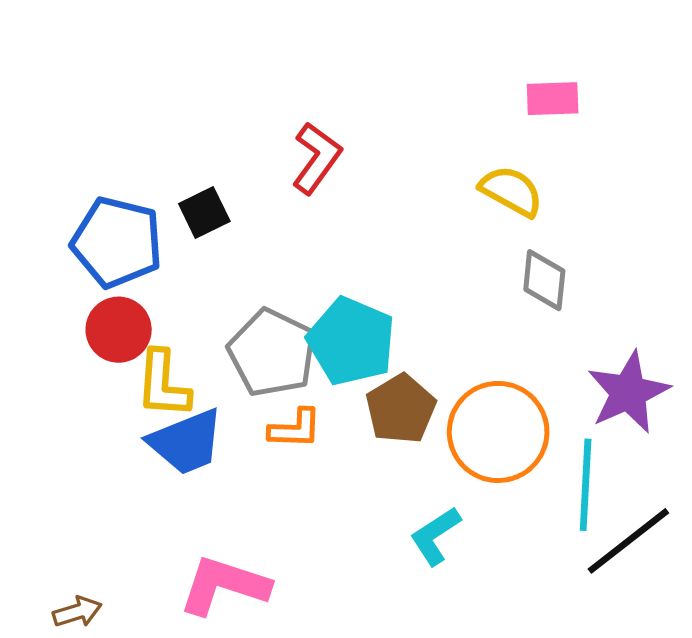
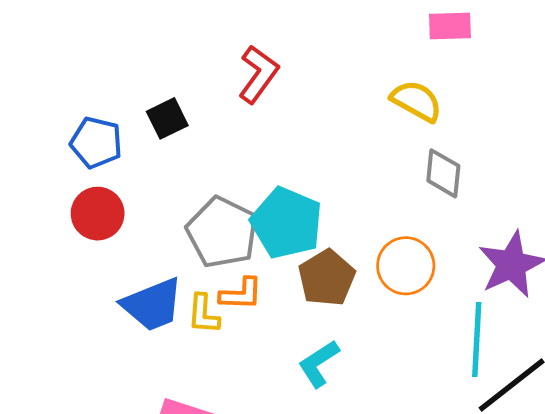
blue pentagon: (117, 242) -> (96, 143), size x0.7
yellow L-shape: (163, 384) -> (203, 314), moved, size x0.7
orange circle: (498, 432) -> (406, 266), moved, size x0.7
cyan L-shape: (435, 536) -> (319, 364), moved

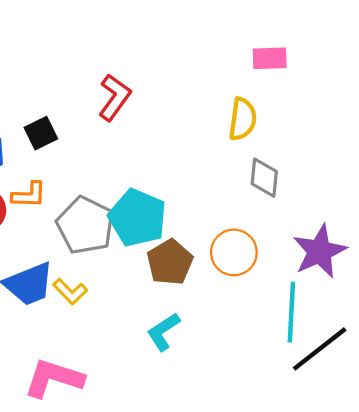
yellow semicircle: (416, 101) -> (243, 119), turned 69
orange L-shape: (241, 294) -> (29, 195), moved
yellow L-shape: (203, 314) -> (70, 292), turned -48

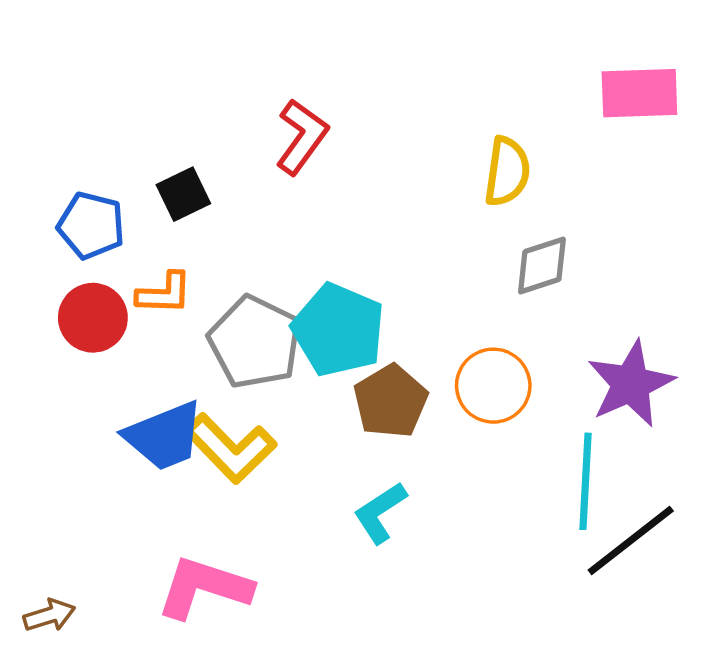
pink rectangle: (270, 58) -> (639, 93), moved, size x1.4
gray diamond: (264, 178) -> (542, 266), turned 66
yellow L-shape: (70, 292) -> (230, 448), size x1.6

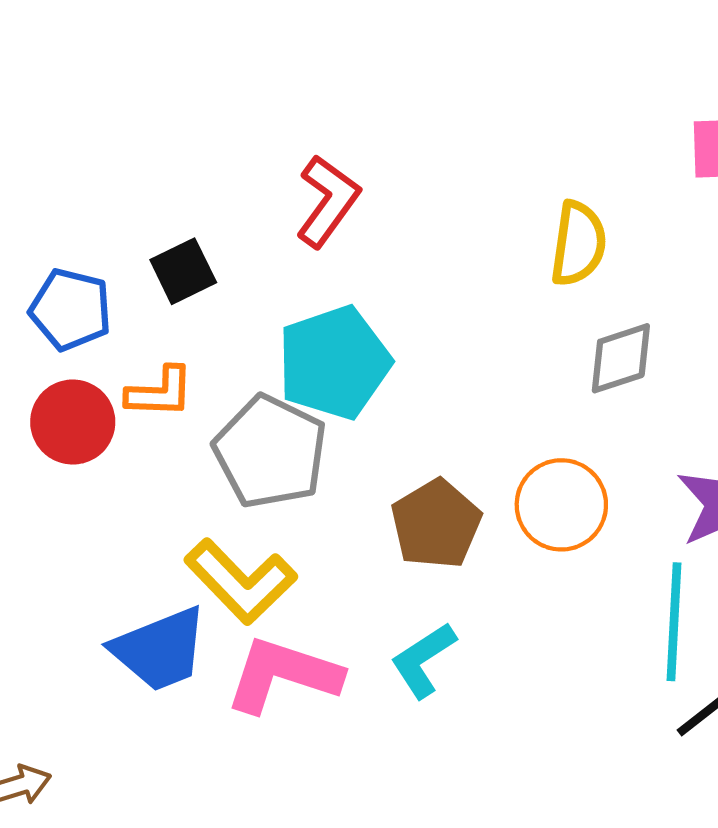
cyan pentagon: (338, 330) -> (334, 363), moved, turned 30
blue trapezoid: (164, 436) -> (160, 649), moved
pink L-shape: (204, 588) -> (283, 675), moved

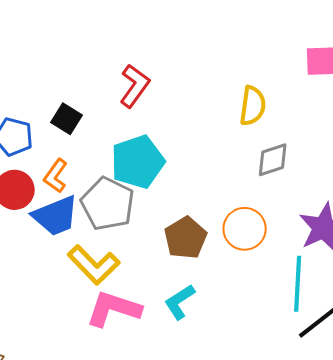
black square: (183, 271) -> (67, 119), turned -32
orange L-shape: (160, 392) -> (56, 176), turned 124
blue trapezoid: (160, 649) -> (56, 216), moved

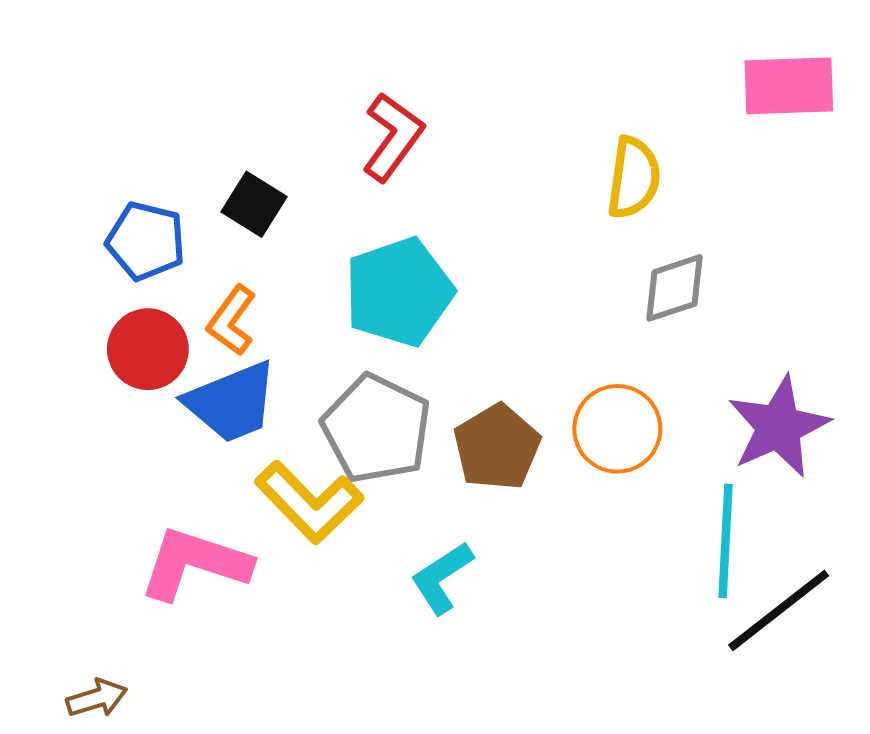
gray pentagon: (108, 204) -> (376, 429), moved
cyan L-shape: (180, 302) -> (442, 578), moved
pink L-shape: (114, 309) -> (195, 563), moved

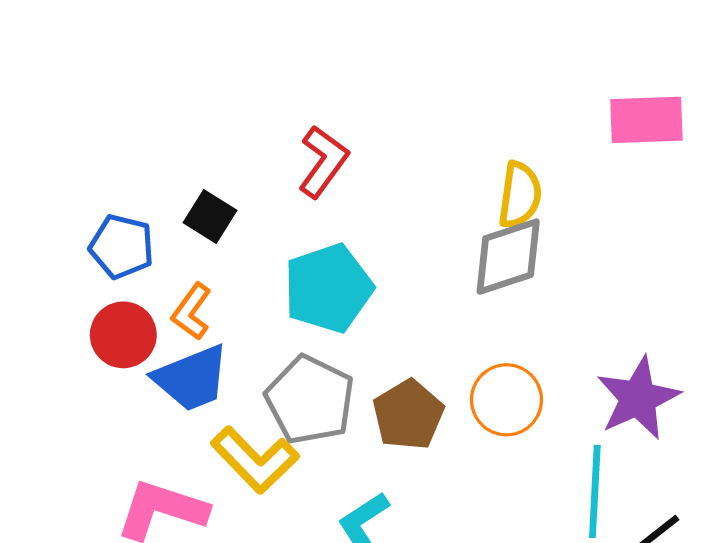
gray diamond: (674, 288) -> (508, 257), moved, size x1.4

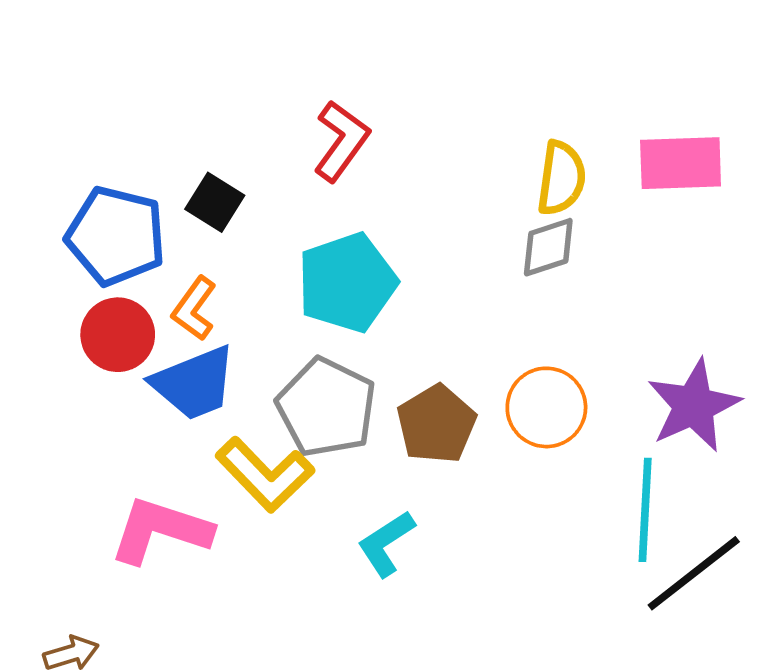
pink rectangle: (646, 120) -> (681, 163), moved
blue pentagon: (122, 247) -> (116, 236), size x1.4
gray diamond: (508, 257) -> (548, 247), size x0.7

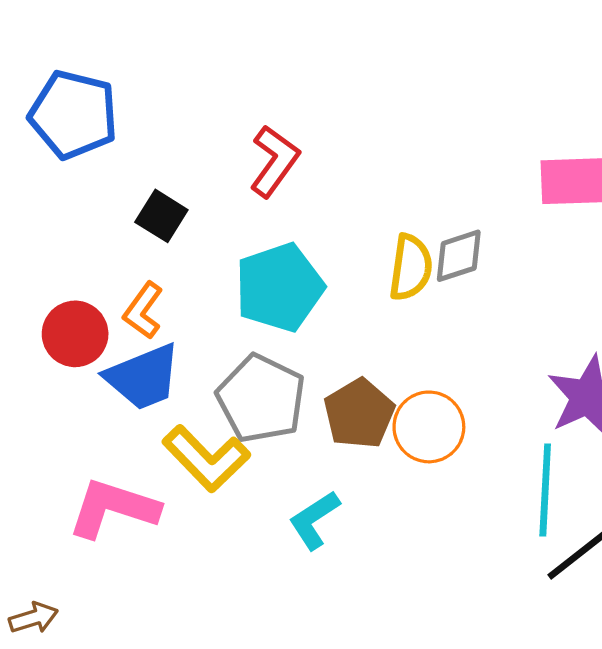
yellow semicircle: (561, 178) -> (411, 267), moved
blue pentagon: (116, 236) -> (73, 115), moved
orange circle: (546, 407) -> (429, 427), moved

